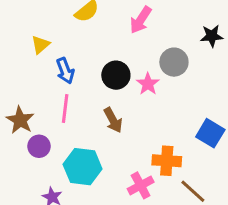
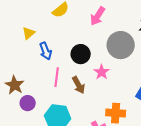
gray circle: (174, 62) -> (121, 45), size x1.4
pink star: (148, 84) -> (102, 72), moved
pink line: (65, 108) -> (57, 77), moved

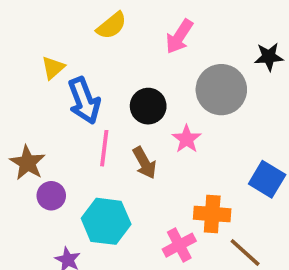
blue arrow: (46, 51) -> (84, 101), size x1.4

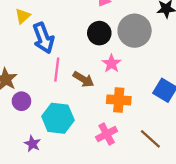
black circle: (148, 106) -> (99, 33), moved
brown arrow: (144, 163) -> (83, 79), turned -30
orange cross: (212, 214) -> (119, 100), moved

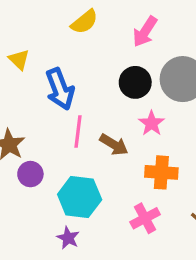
yellow triangle: (23, 16) -> (19, 59), moved, turned -35
purple star: (32, 144) -> (68, 238), moved

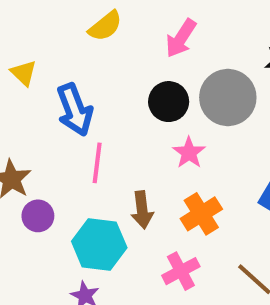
brown arrow: (114, 145) -> (142, 210), moved, turned 52
orange cross: (161, 172) -> (201, 214), turned -36

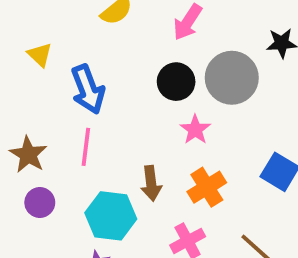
pink line: (97, 163) -> (86, 147), moved
purple circle: (38, 216) -> (40, 203), moved

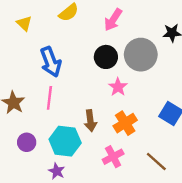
yellow triangle: (40, 55) -> (24, 23), moved
purple circle: (40, 203) -> (27, 142), moved

